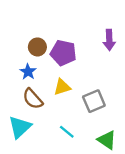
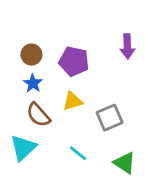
brown circle: (37, 47) -> (31, 55), moved

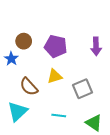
purple arrow: (127, 46) -> (96, 46), moved
blue star: (33, 83) -> (11, 59), moved
cyan line: (78, 153) -> (59, 116), turned -32

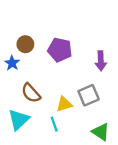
purple arrow: (96, 46) -> (101, 61), moved
yellow triangle: (55, 76) -> (64, 104), moved
cyan line: (59, 116) -> (54, 124), moved, turned 64

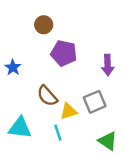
brown circle: (25, 44) -> (44, 25), moved
brown semicircle: (31, 93) -> (47, 96), moved
cyan triangle: (19, 120) -> (20, 128), turned 50

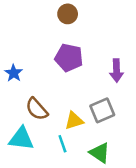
brown circle: (44, 25) -> (68, 14), moved
brown semicircle: (47, 96) -> (37, 109), moved
green triangle: (108, 141) -> (100, 153), moved

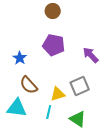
purple arrow: (116, 71) -> (91, 55), turned 138
blue star: (14, 73) -> (20, 58), moved
cyan line: (62, 144) -> (49, 112), turned 32

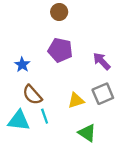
gray square: (80, 86) -> (103, 94), moved
yellow triangle: (58, 94) -> (76, 100), moved
cyan line: (49, 112) -> (45, 116), moved, turned -32

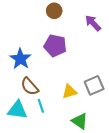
purple arrow: (102, 61) -> (93, 23), moved
blue star: (22, 65) -> (20, 59), size x1.5

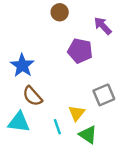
purple pentagon: (55, 46) -> (80, 51), moved
yellow triangle: (70, 92) -> (77, 113), moved, turned -35
cyan line: (41, 106) -> (57, 127), moved

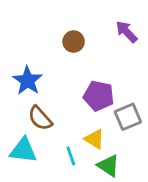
brown circle: (60, 12) -> (74, 42), moved
purple pentagon: (80, 51) -> (99, 96), moved
yellow triangle: (77, 113) -> (94, 139), turned -36

